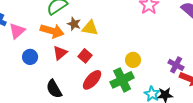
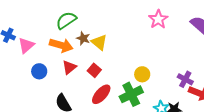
yellow triangle: (90, 28) -> (99, 42), turned 30

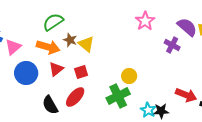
red square: (94, 70) -> (81, 72), turned 32
blue circle: (39, 71) -> (26, 73), size x1.5
purple cross: (185, 79) -> (172, 45), moved
red ellipse: (101, 94) -> (75, 97), moved

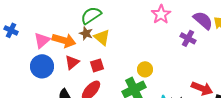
green semicircle: (53, 22) -> (91, 15), moved
pink triangle: (13, 47) -> (42, 40), moved

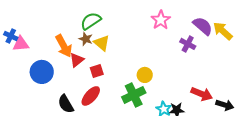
pink triangle: (42, 40) -> (21, 44), moved, turned 36
orange arrow: (64, 40) -> (64, 46), turned 45
red triangle: (72, 62) -> (77, 60), moved

